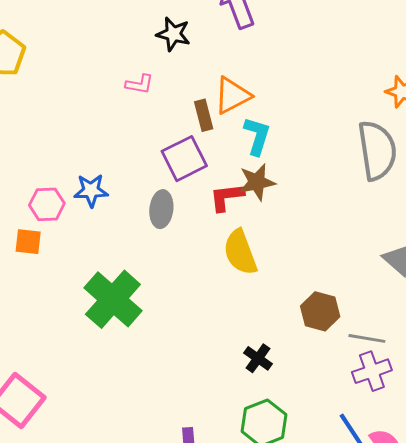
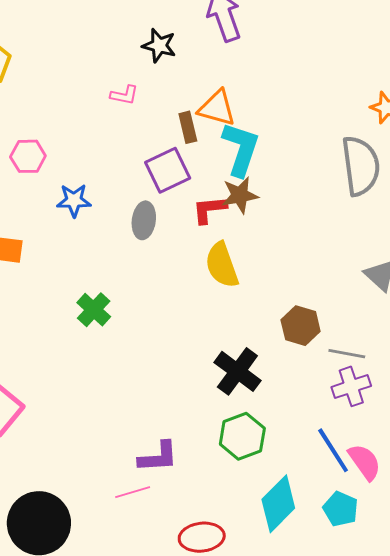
orange triangle: (232, 95) -> (217, 108), turned 42
cyan L-shape: (257, 136) -> (241, 149), size x1.4
pink hexagon: (47, 204) -> (28, 156), moved
green cross: (113, 299) -> (94, 310), size x0.6
black cross: (258, 358) -> (237, 371), size x1.6

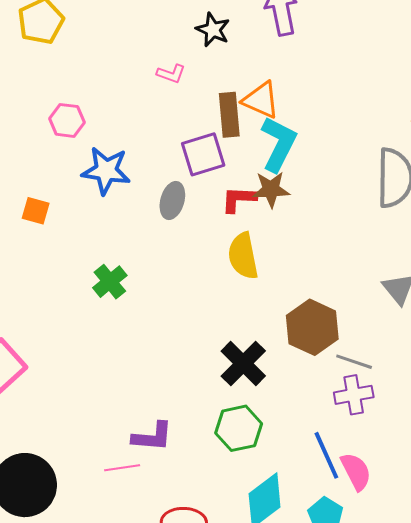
brown rectangle: (188, 127) -> (229, 115), size x1.4
blue star: (74, 200) -> (106, 171), size x1.4
brown hexagon: (301, 326) -> (312, 327), size x1.4

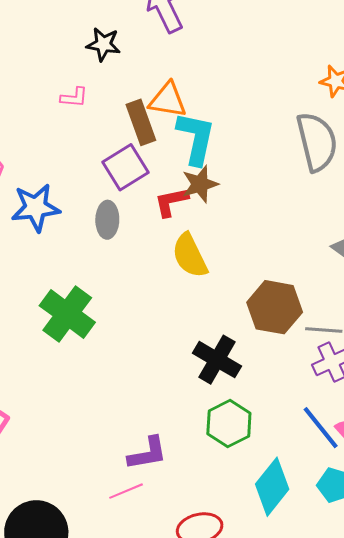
green cross: (110, 282) -> (67, 314), size x1.6

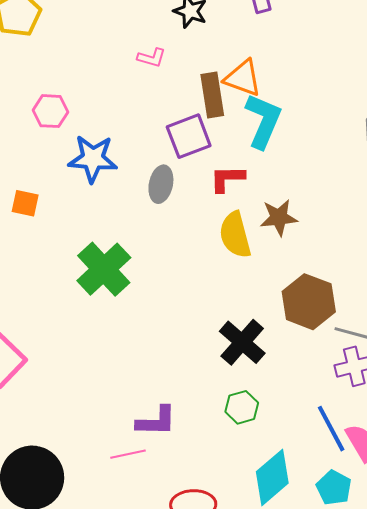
brown star: (200, 184) -> (279, 218), moved
green hexagon: (229, 424) -> (242, 407), size x0.7

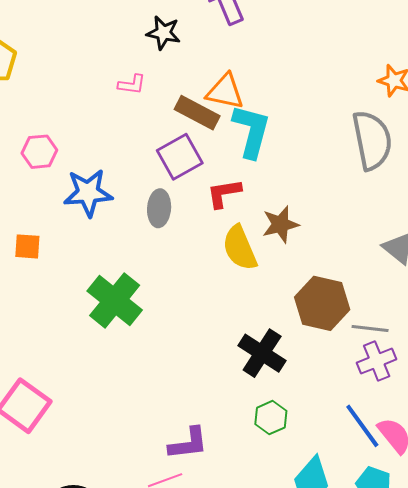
brown rectangle: (212, 95) -> (197, 113), turned -45

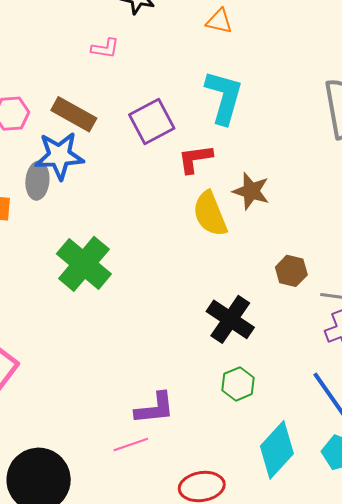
orange triangle: (225, 92) -> (219, 21), moved, size x0.7
brown rectangle: (197, 113) -> (74, 114), moved
gray ellipse: (159, 208) -> (37, 181), moved
brown star: (280, 224) -> (251, 191), turned 30
brown hexagon: (322, 303) -> (291, 271), size x0.6

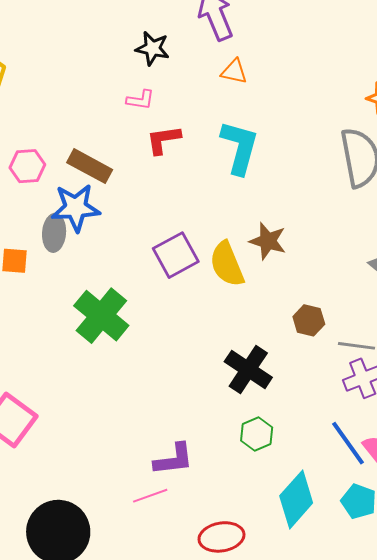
pink L-shape: (105, 48) -> (140, 100), moved
purple square: (152, 121) -> (176, 255), moved
red L-shape: (195, 159) -> (163, 140), moved

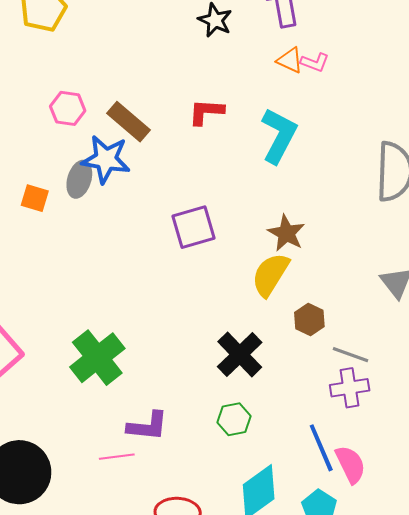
pink L-shape: (140, 100) -> (315, 62), moved
yellow semicircle: (227, 264) -> (270, 275), moved, turned 42
green cross: (101, 316) -> (97, 358), moved

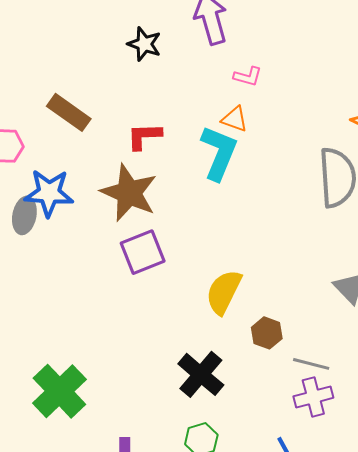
orange triangle: (290, 60) -> (235, 119), moved
brown rectangle: (128, 122) -> (69, 112), moved
brown star: (286, 233) -> (129, 193), moved, size x1.5

